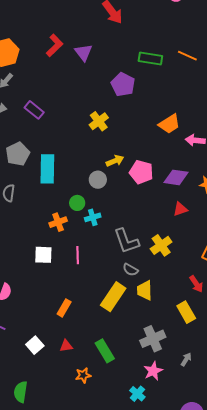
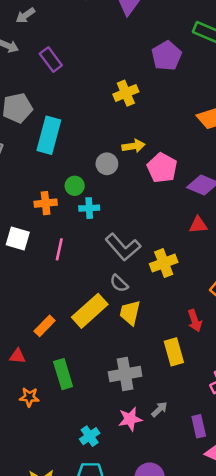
gray L-shape: (126, 241) -> (123, 247), turned -36
orange rectangle: (64, 308) -> (45, 326), moved
pink star: (153, 371) -> (130, 419), moved

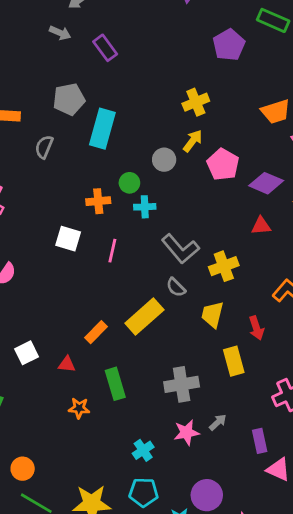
yellow cross: (126, 93) -> (196, 102), moved
yellow arrow: (133, 146) -> (193, 141), turned -45
yellow trapezoid: (130, 313) -> (212, 315), moved

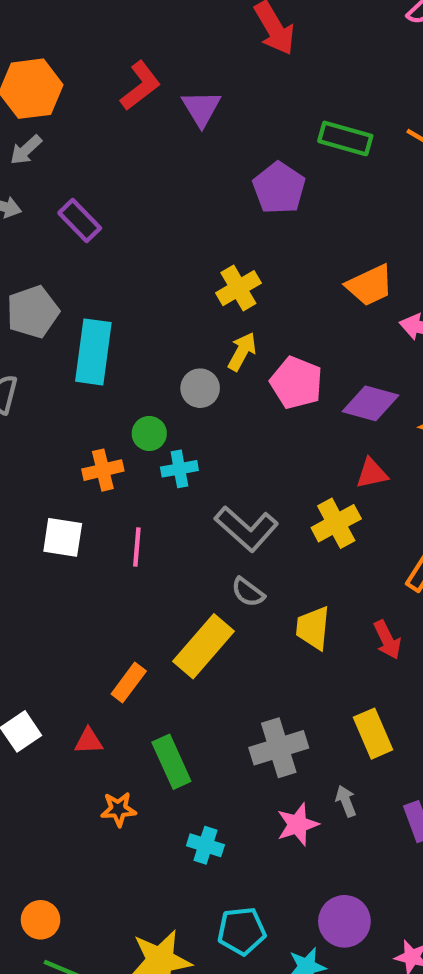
yellow cross: (224, 266) -> (336, 523), moved
yellow rectangle: (234, 361) -> (373, 734), moved
gray arrow: (218, 422) -> (346, 801), turned -60
cyan cross: (143, 450) -> (205, 845), moved, turned -30

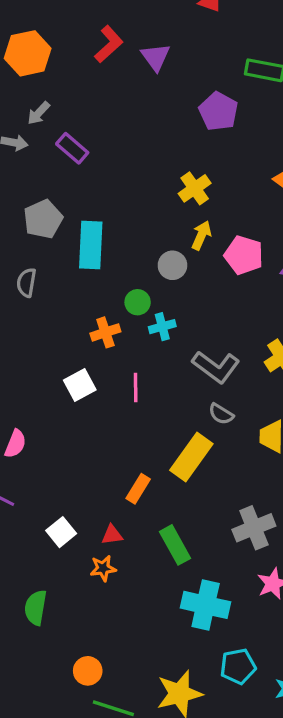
gray arrow: (26, 150) -> (39, 113), moved
white square: (63, 537) -> (80, 385), turned -32
orange star: (118, 809) -> (103, 568), moved
cyan cross: (205, 845) -> (206, 605), size x1.8

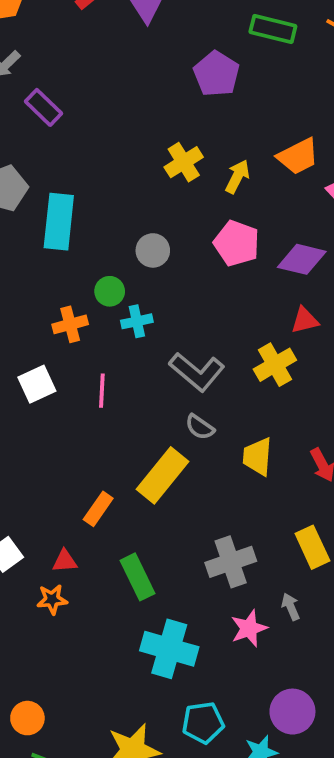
yellow arrow: (201, 235) -> (237, 176), moved

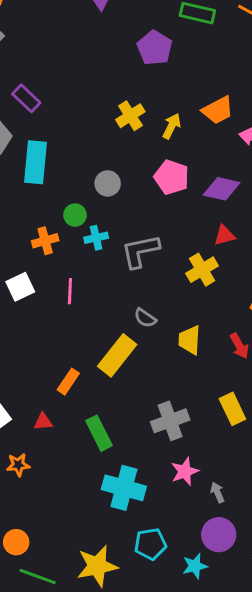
purple rectangle: (43, 107) -> (26, 98), moved
gray L-shape: (197, 372) -> (140, 251), moved, turned 129
orange star: (52, 599) -> (18, 465), moved
gray arrow: (291, 607) -> (217, 492), moved

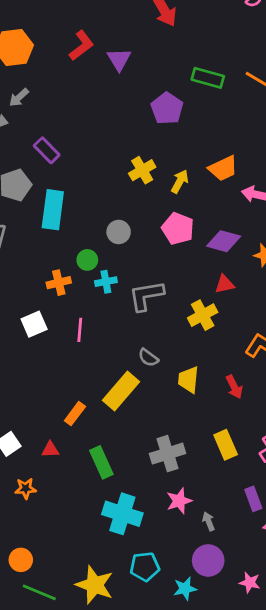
yellow star: (97, 566) -> (95, 585), turned 30

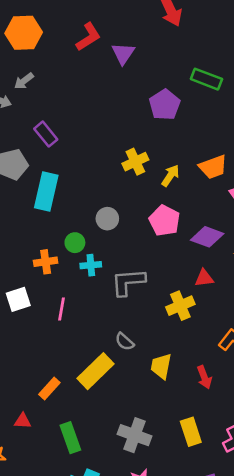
gray cross: (167, 454) -> (134, 435), turned 32

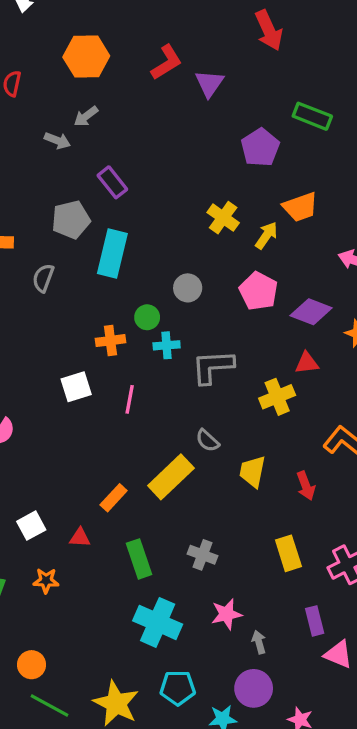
yellow cross: (135, 162) -> (223, 218), turned -30
orange trapezoid: (213, 167) -> (300, 207), moved
gray cross: (134, 435) -> (203, 555), moved, size x0.7

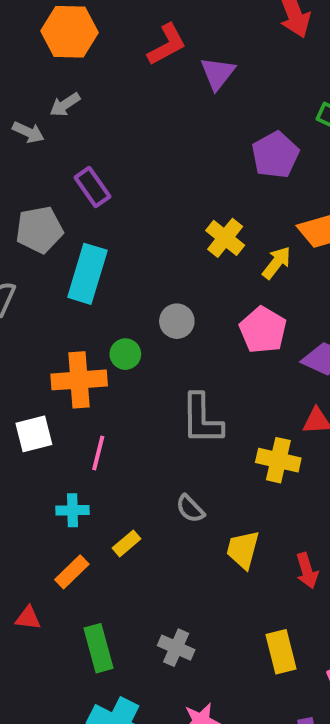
orange cross: (110, 341) -> (79, 380), size x1.5
cyan cross: (167, 345) -> (72, 510), moved
gray L-shape: (213, 367) -> (202, 419), turned -90
yellow cross: (277, 397) -> (278, 460), turned 32
yellow rectangle: (171, 477) -> (126, 543), moved, size x0.5

